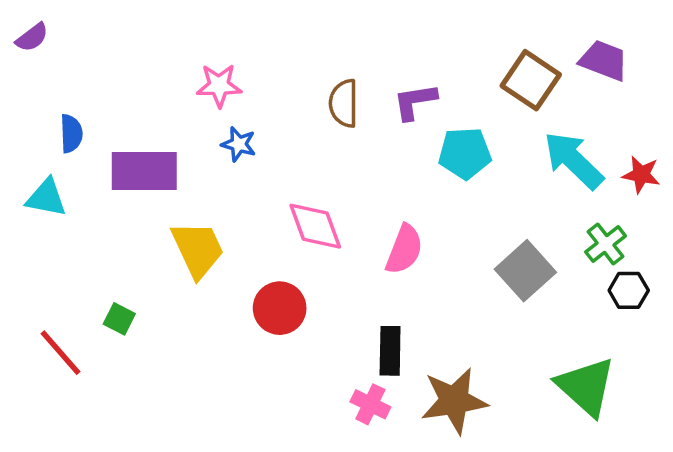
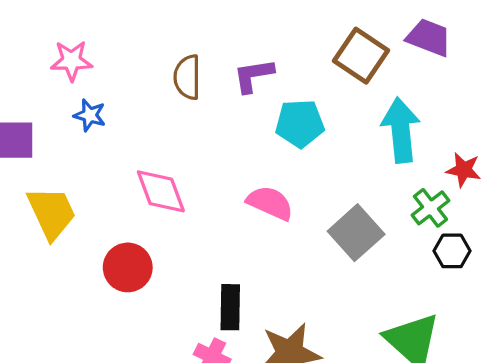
cyan arrow: (573, 160) -> (401, 130), turned 40
red star: (641, 175) -> (464, 170), moved
pink semicircle: (404, 249) -> (270, 203), moved, turned -87

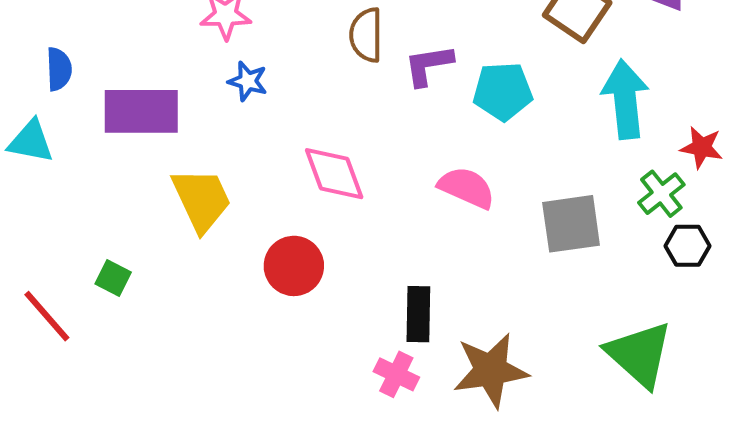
purple L-shape: (253, 76) -> (428, 65), moved
gray square: (356, 233) -> (571, 224), turned 34

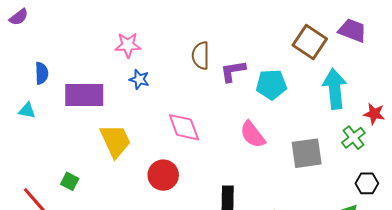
cyan triangle: (31, 141) -> (27, 111), size x0.7
pink semicircle: (467, 188) -> (253, 135), turned -152
black hexagon: (687, 246) -> (367, 183), moved

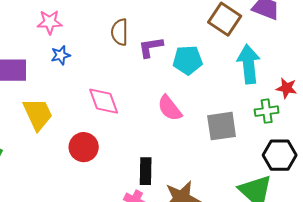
blue star: (139, 79) -> (61, 55), turned -30
green cross: (353, 138) -> (267, 111), turned 30
black hexagon: (367, 183) -> (280, 155), size x1.5

